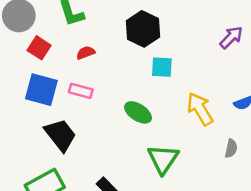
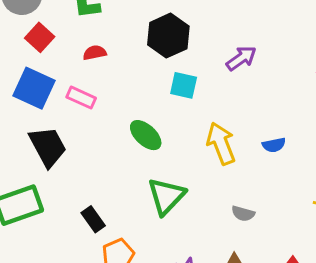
purple arrow: (231, 37) -> (241, 58), moved
gray semicircle: (231, 148) -> (243, 214), moved, turned 84

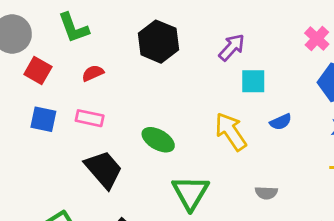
cyan square: (184, 85) -> (253, 81), moved
blue square: (34, 88) -> (43, 119), size x0.7
black trapezoid: (48, 147) -> (104, 169), moved

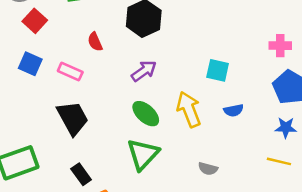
pink cross: (317, 39) -> (280, 46), turned 35
purple arrow: (232, 47) -> (144, 71), moved
red semicircle: (93, 73) -> (95, 42), moved, turned -102
green ellipse: (158, 140) -> (146, 114), moved

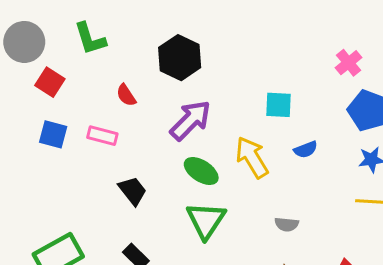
pink cross: (280, 46) -> (348, 63), turned -30
purple arrow: (144, 71) -> (190, 120), size x1.4
black trapezoid: (73, 118) -> (133, 191), moved, size x0.7

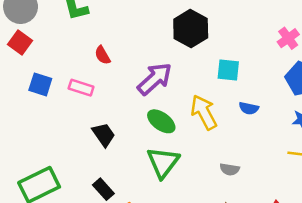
black hexagon: (180, 58) -> (191, 28), moved
red square: (50, 82) -> (20, 42), moved
blue semicircle: (306, 150) -> (249, 108), turned 30

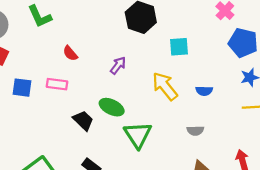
purple arrow: (155, 79) -> (118, 65), size x0.6
blue semicircle: (249, 108) -> (204, 91), moved
green ellipse: (161, 121) -> (112, 107), moved

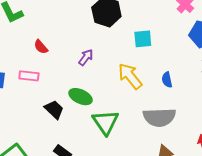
blue semicircle: (204, 91) -> (167, 80), turned 77
gray semicircle: (195, 131) -> (159, 117), size x2.0

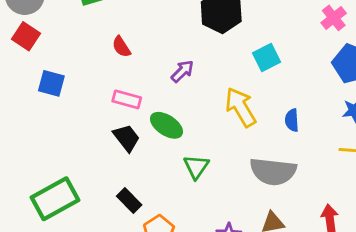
cyan square: (143, 39) -> (267, 57), turned -30
pink rectangle: (29, 76) -> (127, 99), moved
green triangle: (106, 122) -> (196, 167), size x0.7

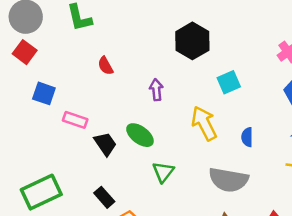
purple arrow: (182, 71) -> (156, 90), turned -55
pink rectangle: (127, 99) -> (75, 120), moved

